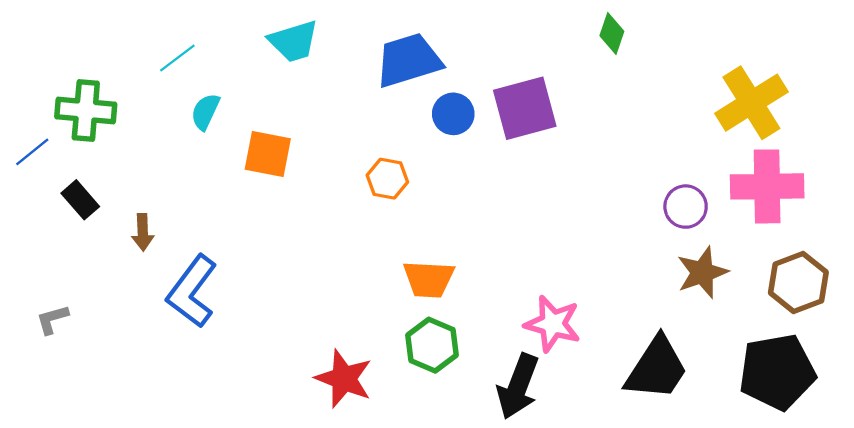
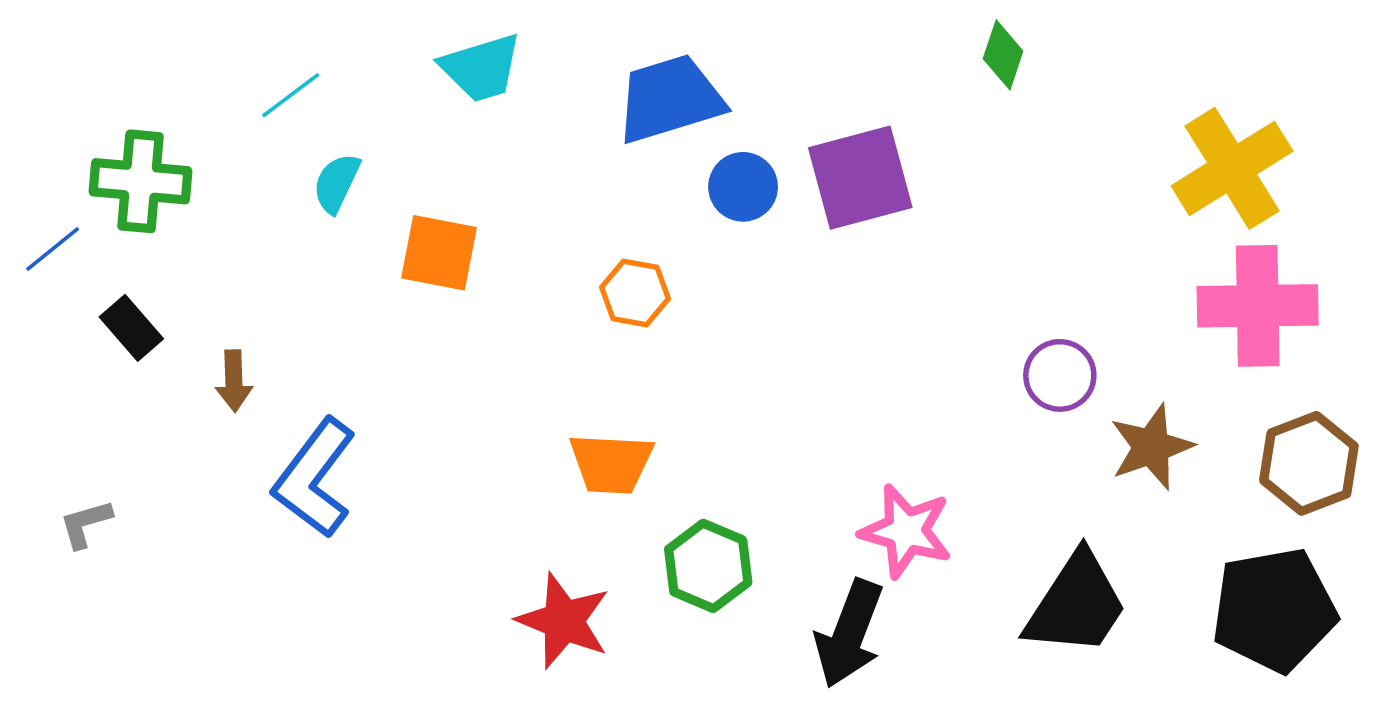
purple circle: (686, 207) -> (1060, 375), moved
orange trapezoid: (429, 279) -> (611, 463), moved

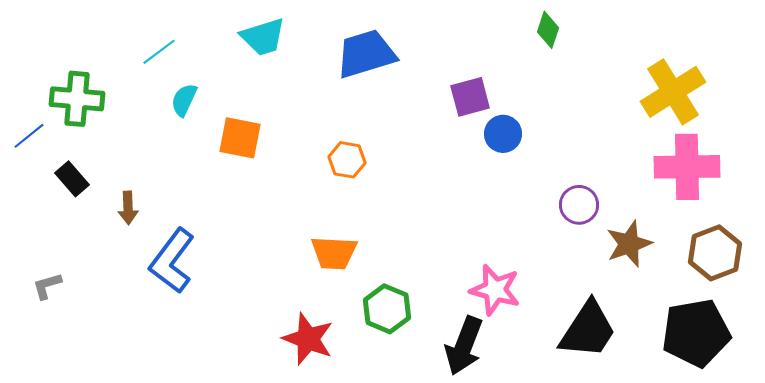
purple square: (860, 178) -> (470, 97), size x0.7
blue circle: (743, 187) -> (503, 134), moved

